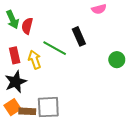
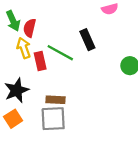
red rectangle: (15, 55) -> (40, 61), moved
yellow arrow: (35, 60) -> (24, 48), moved
brown rectangle: (27, 111) -> (56, 100), moved

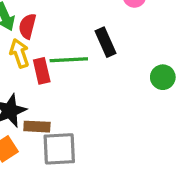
green line: (60, 53) -> (69, 60), turned -32
brown rectangle: (56, 100) -> (37, 127), moved

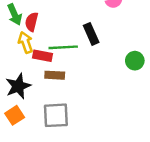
red rectangle: (42, 71) -> (43, 56), turned -66
brown rectangle: (37, 127) -> (55, 75), moved

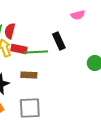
red rectangle: (43, 56) -> (19, 49), moved

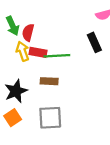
black rectangle: (59, 41) -> (94, 42), moved

